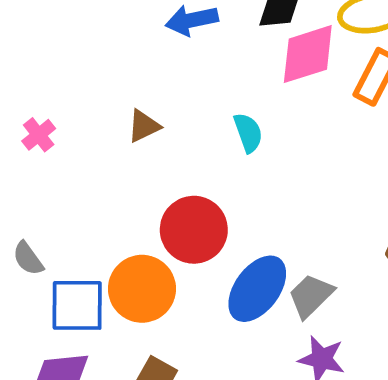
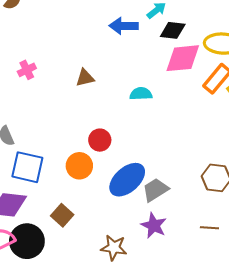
cyan semicircle: (248, 133) -> (141, 94), turned -85
red circle: (194, 230) -> (100, 140), size x0.6
orange circle: (142, 289) -> (79, 166), moved, size x0.7

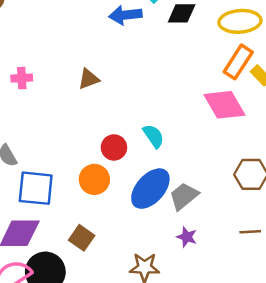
pink diamond: (183, 58) -> (224, 105), moved, turned 72
pink cross: (27, 70) -> (22, 78), turned 30
cyan semicircle: (141, 94) -> (154, 136), moved, turned 65
purple star: (154, 226) -> (187, 237), size x0.7

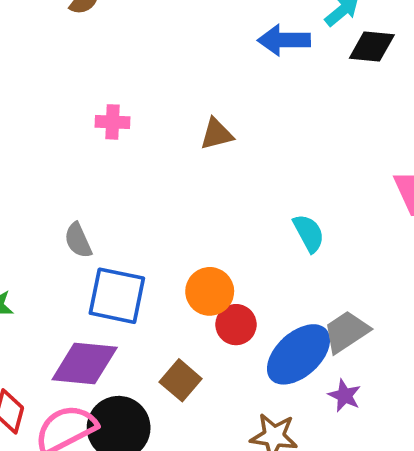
red circle: (114, 147) -> (236, 325), moved
blue ellipse: (150, 189) -> (298, 354), moved

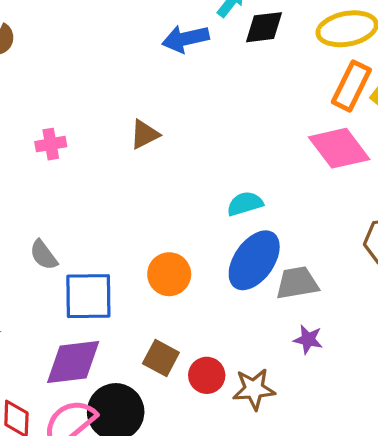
cyan semicircle: (309, 233) -> (245, 204), turned -66
red circle: (236, 325) -> (207, 375), moved
gray trapezoid: (346, 332) -> (297, 283), turned 36
blue ellipse: (298, 354) -> (254, 260), moved

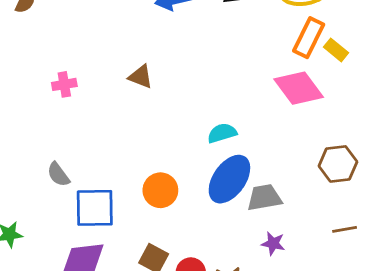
brown triangle: (145, 134) -> (141, 77), turned 48

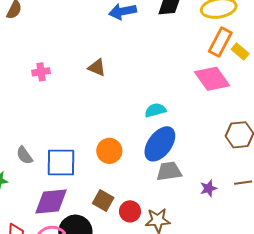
gray semicircle: (58, 174) -> (24, 155), moved
gray trapezoid: (264, 198) -> (169, 171), moved
purple star: (273, 243) -> (208, 188), moved, turned -30

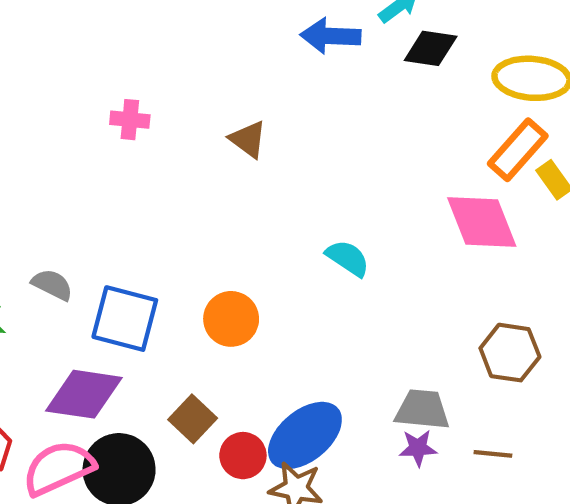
cyan semicircle: (155, 110) -> (348, 258), turned 35
blue ellipse: (160, 144) -> (305, 436), moved
gray semicircle: (24, 155) -> (52, 285), turned 138
gray trapezoid: (169, 171) -> (422, 410), moved

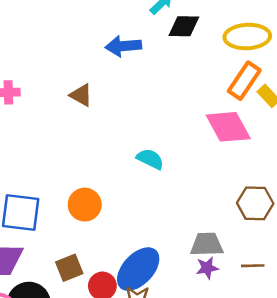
blue arrow: (331, 36) -> (123, 46), moved
brown square: (193, 419) -> (69, 268), turned 32

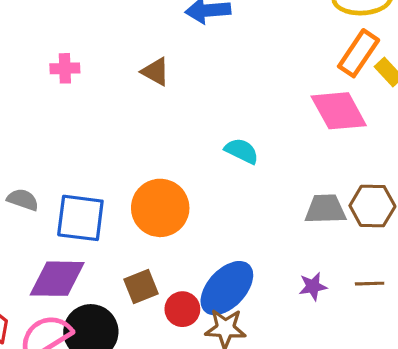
orange circle: (85, 205) -> (160, 208), size x1.4
gray trapezoid: (207, 244) -> (325, 209), moved

